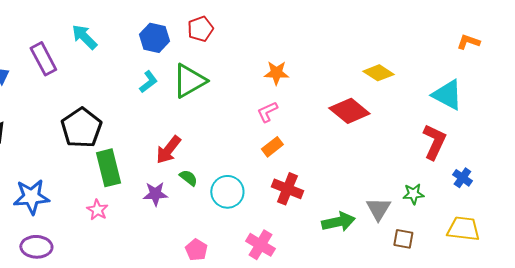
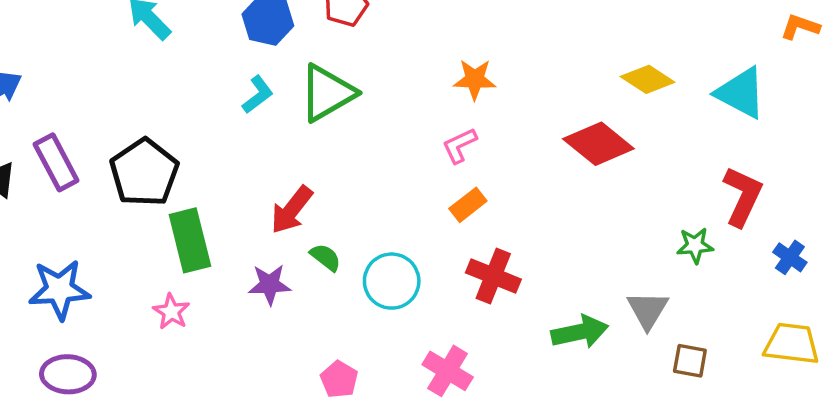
purple rectangle: (43, 59) -> (56, 162), moved
cyan triangle: (447, 95) -> (741, 93), moved
green star: (413, 194) -> (695, 245), moved

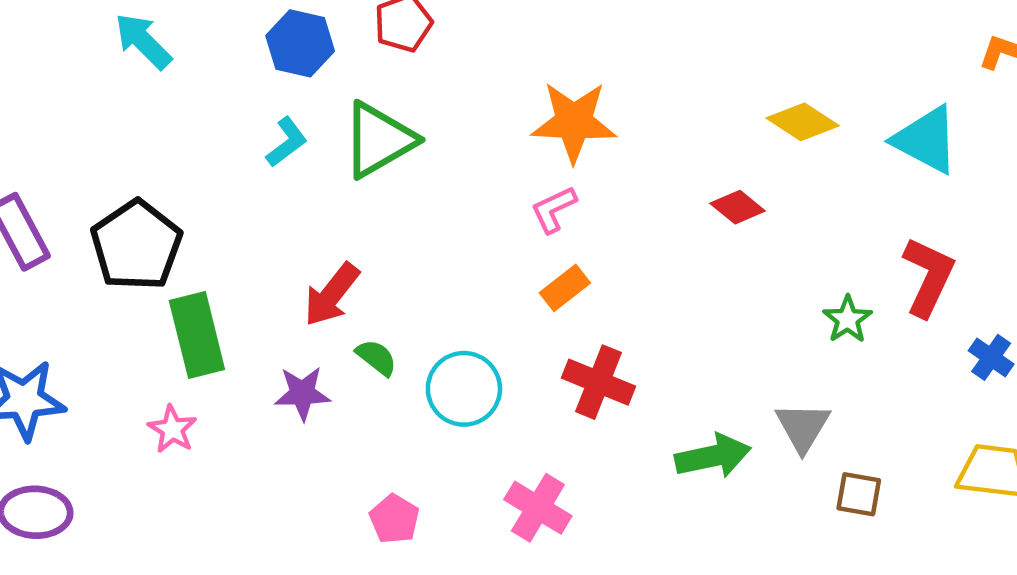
orange star: (475, 79) -> (574, 122), size x1.5
red diamond: (598, 144) -> (738, 207), size x0.6
green star: (695, 245) -> (848, 319), moved, turned -30

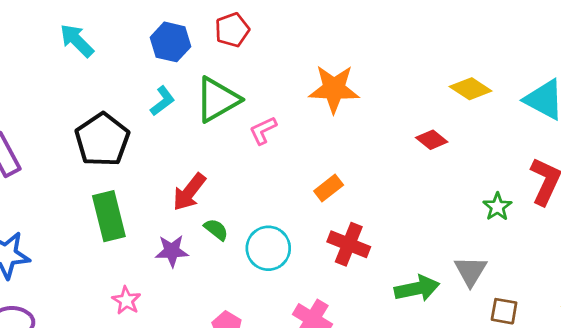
pink L-shape: (554, 209) -> (263, 130), moved
black pentagon: (136, 245) -> (102, 140), moved
pink star: (172, 429) -> (126, 300), moved

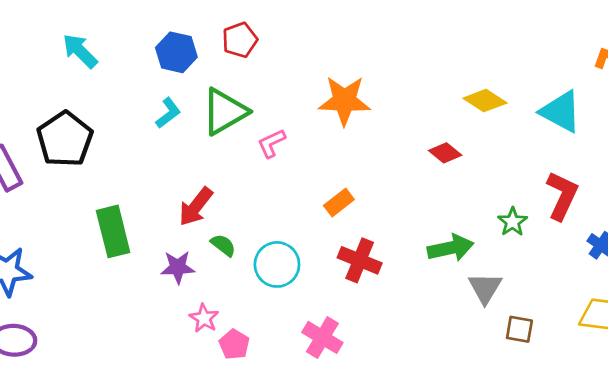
black pentagon: (102, 140) -> (65, 139), moved
green arrow: (417, 288) -> (451, 248), moved
pink star: (126, 300) -> (204, 318), moved

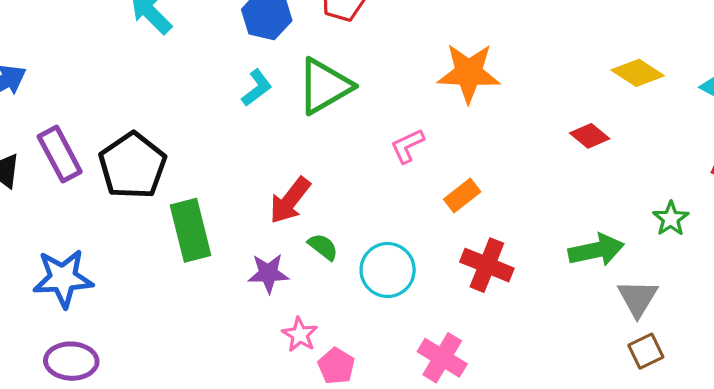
black pentagon: (65, 139) -> (133, 166), moved
pink L-shape: (271, 143) -> (407, 146), moved
brown square: (519, 329) -> (646, 351), moved, turned -36

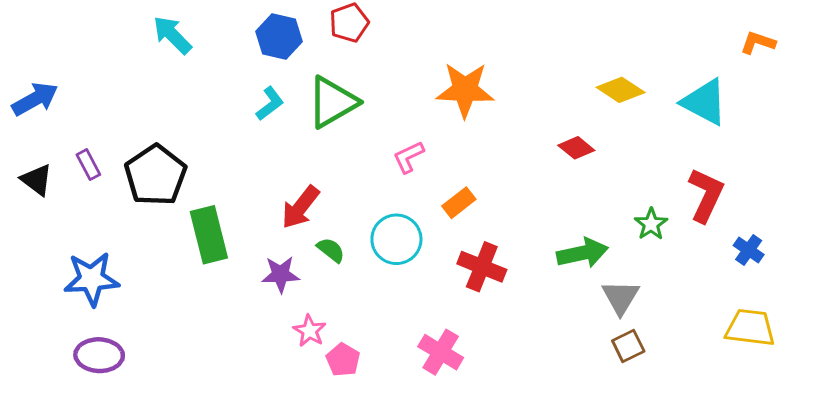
purple rectangle: (60, 154) -> (88, 165), size x0.6
cyan circle: (388, 270) -> (396, 239), moved

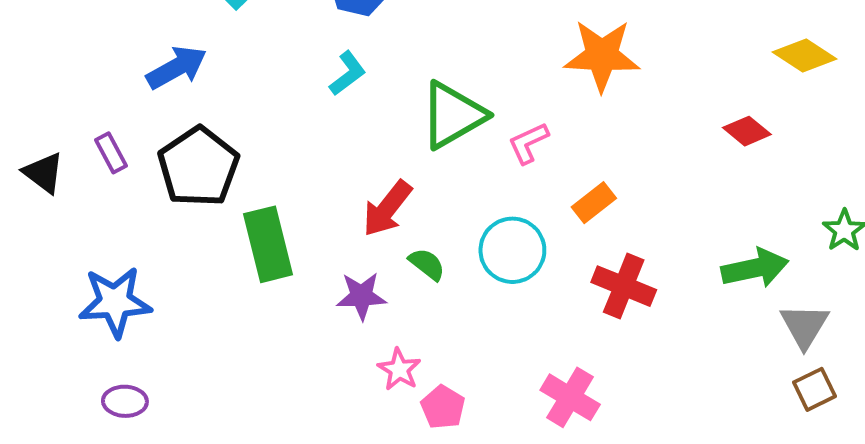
blue arrow: (35, 99) -> (177, 67), moved
green triangle: (332, 102) -> (453, 115), moved
purple ellipse: (99, 355) -> (125, 401), size x0.7

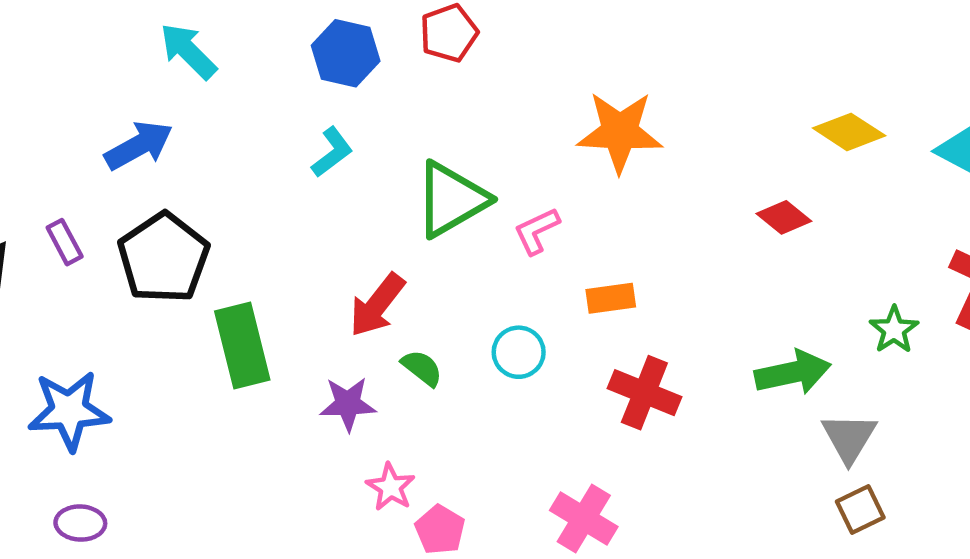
orange rectangle: (594, 203) -> (611, 298), turned 30
cyan circle: (512, 250) -> (519, 352), size x0.7

